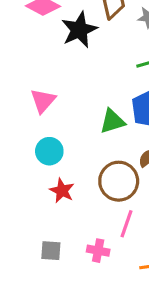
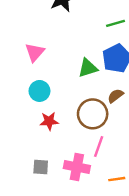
red star: (62, 191) -> (49, 121), turned -30
pink cross: (98, 251) -> (77, 167), size x1.5

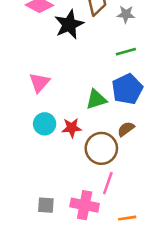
red star: (49, 121) -> (72, 128), moved

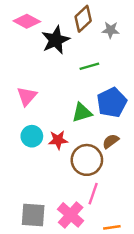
green line: (126, 52) -> (89, 66), moved
gray square: (46, 205) -> (33, 215), size x1.5
pink cross: (85, 205) -> (71, 215), turned 30

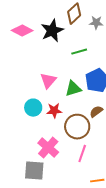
pink diamond: (27, 21) -> (22, 31), moved
pink triangle: (27, 96) -> (48, 81), moved
pink cross: (71, 215) -> (48, 148), moved

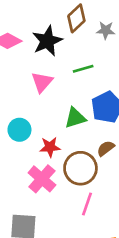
pink triangle: (48, 81) -> (42, 82), moved
cyan circle: (33, 108) -> (19, 130), moved
pink cross: (48, 148) -> (42, 179), moved

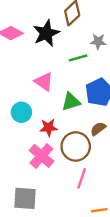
gray star: (106, 30) -> (98, 41), moved
pink triangle: (42, 82) -> (44, 82), moved, turned -36

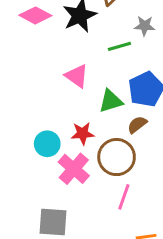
cyan circle: (21, 112) -> (47, 144), moved
brown semicircle: (98, 129) -> (137, 125), moved

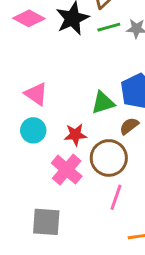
green line: (119, 46) -> (109, 27), moved
pink triangle: (77, 76) -> (36, 94), moved
cyan circle: (47, 144) -> (33, 130), moved

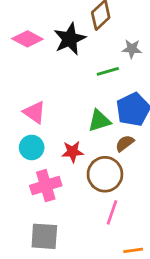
green line: (109, 27) -> (108, 71), moved
pink cross: (67, 170) -> (46, 186), moved, turned 32

